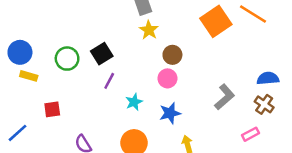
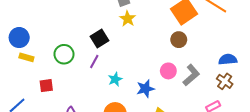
black square: (102, 54) -> (99, 39), moved
brown circle: (172, 55) -> (179, 40), moved
green circle: (67, 59) -> (64, 54), moved
pink circle: (167, 78) -> (168, 71), moved

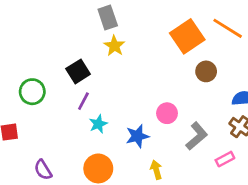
brown circle: (179, 40) -> (206, 71), moved
purple line: (94, 62) -> (83, 101), moved
gray L-shape: (191, 75) -> (197, 136), moved

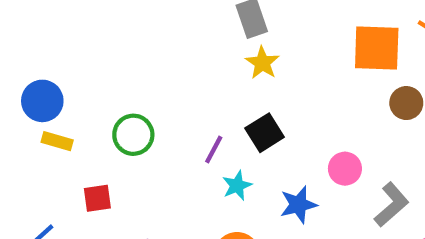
orange square: (187, 36) -> (377, 48), turned 36
black square: (78, 71) -> (265, 133), moved

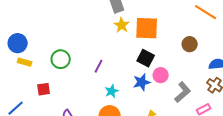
orange square: (377, 48) -> (147, 28), moved
black square: (265, 133) -> (146, 58), moved, turned -30
cyan star: (237, 186) -> (112, 91), moved
blue star: (298, 205) -> (142, 82), moved

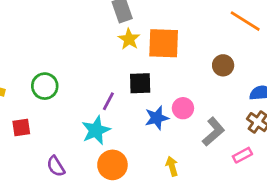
black square: (146, 58) -> (140, 83), moved, turned -30
purple line: (99, 66) -> (108, 101), moved
cyan star: (112, 91) -> (96, 130), moved, size x1.5

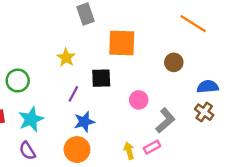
yellow star: (129, 39) -> (66, 58), moved
blue star: (157, 118) -> (84, 122), moved
cyan star: (96, 130) -> (31, 119), moved
pink rectangle: (242, 155) -> (152, 147), moved

